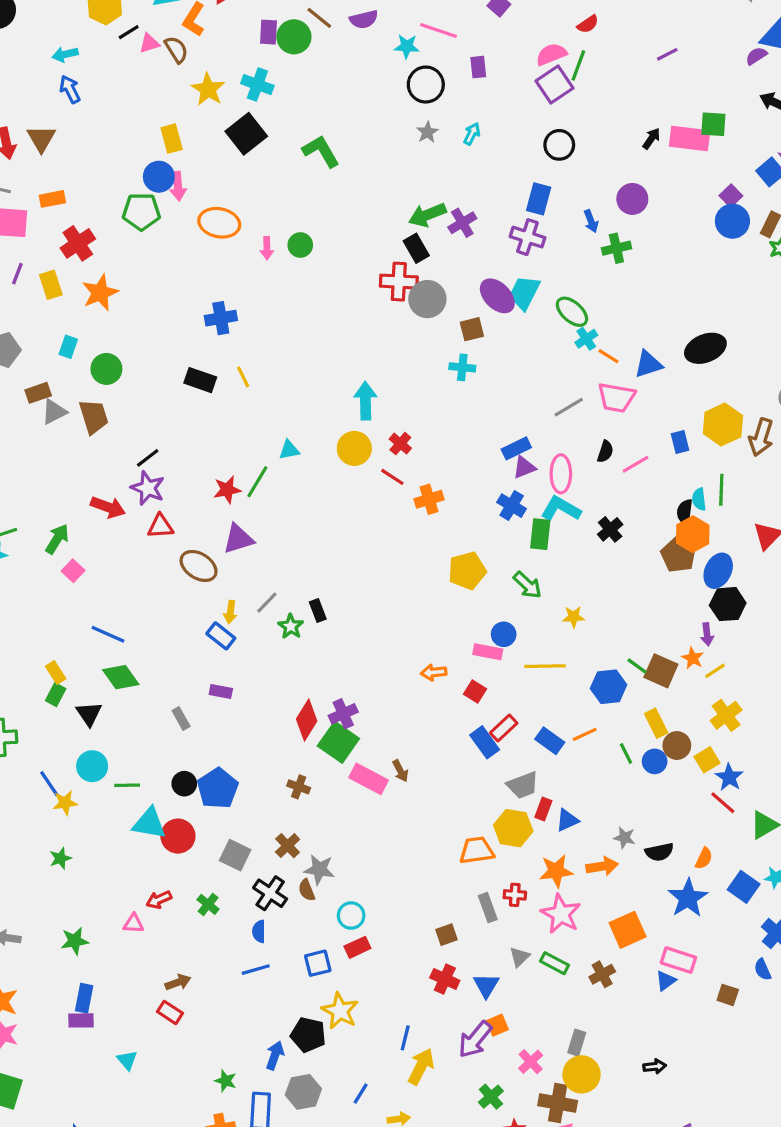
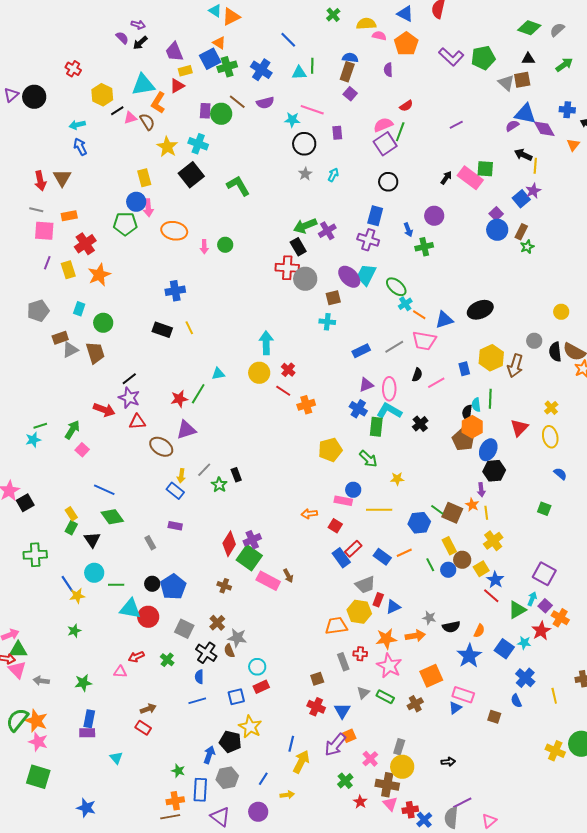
pink rectangle: (690, 139) -> (470, 178), turned 30
blue rectangle: (516, 448) -> (361, 351), moved
yellow line: (715, 671) -> (486, 513), turned -64

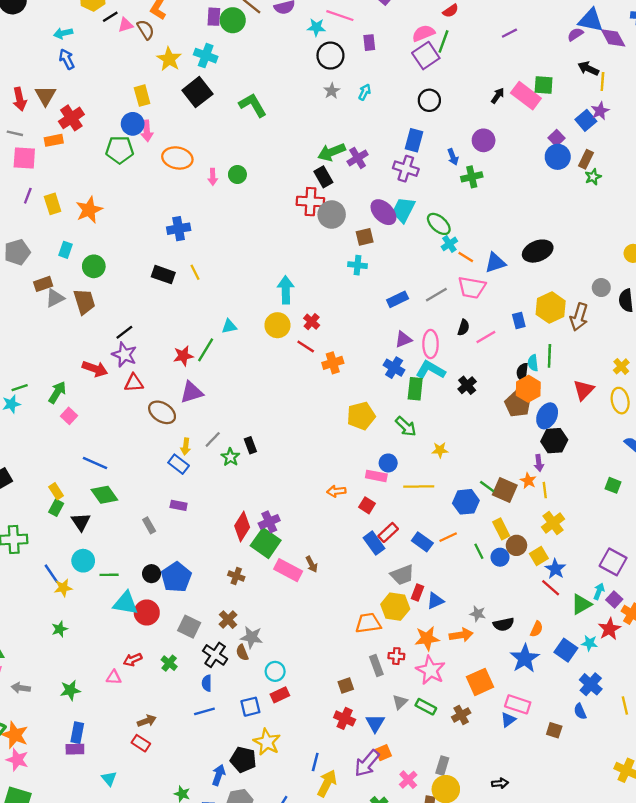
red cross: (85, 244) -> (71, 118), moved

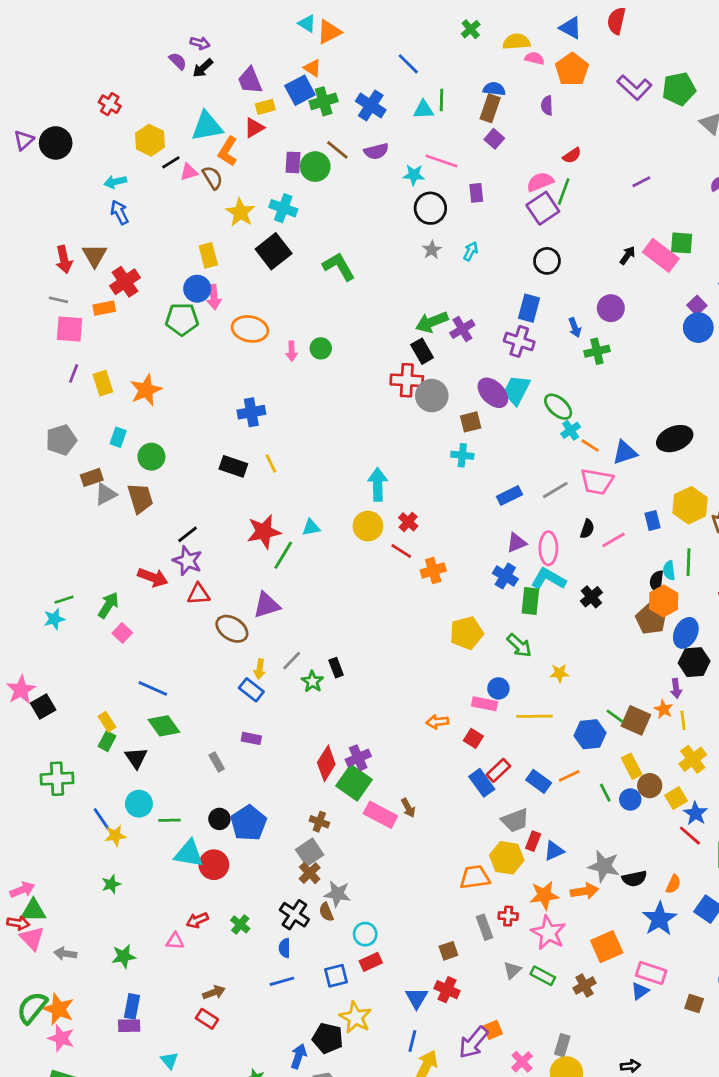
red star: (183, 356) -> (264, 532), moved, size x1.4
gray star: (478, 614) -> (604, 866), size x1.6
gray square: (189, 627) -> (310, 852), moved, turned 30
blue triangle: (375, 723) -> (417, 998), moved

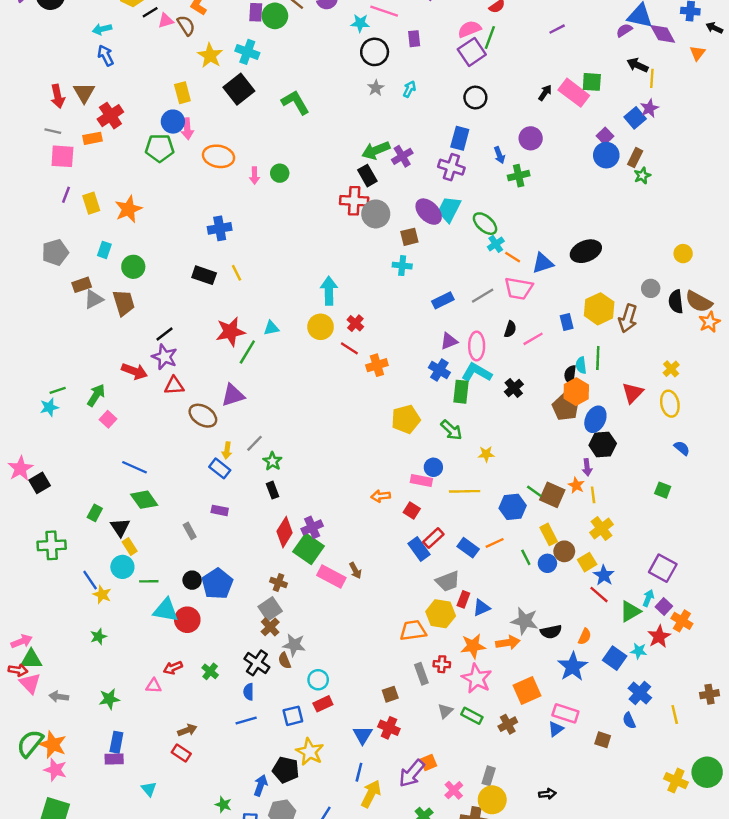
black rectangle: (336, 668) -> (273, 490), moved
yellow rectangle: (107, 722) -> (130, 547), moved
yellow star: (115, 836) -> (102, 595), turned 30

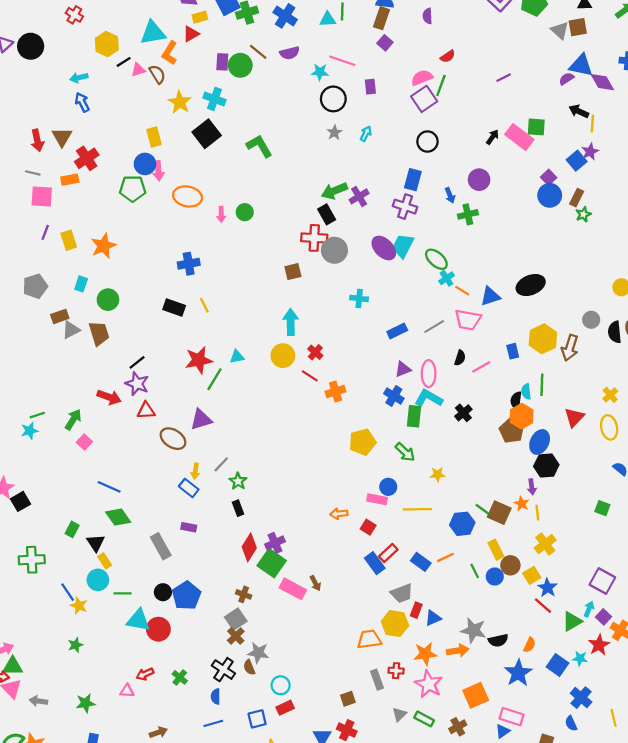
brown square: (409, 237) -> (293, 272), moved
gray rectangle: (190, 531) -> (161, 546), size x1.6

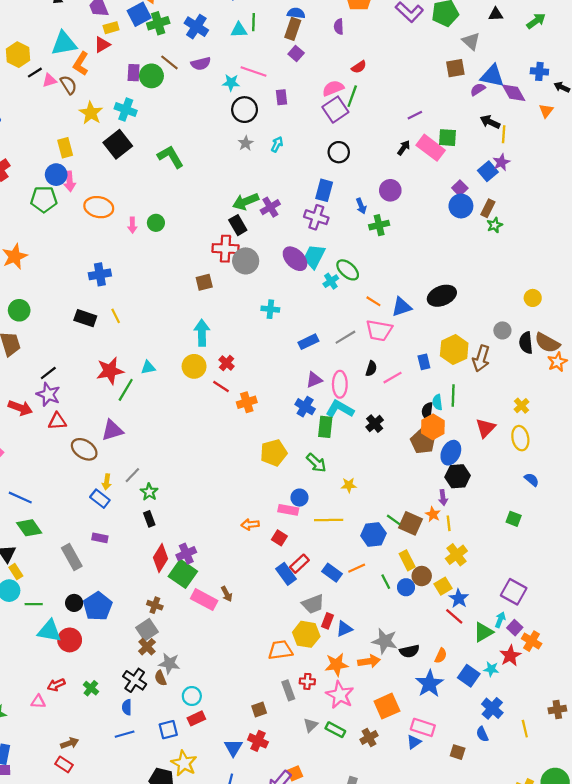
brown square: (578, 27) -> (455, 68), moved
purple line: (504, 78) -> (415, 115), moved
cyan cross: (447, 278) -> (331, 281), moved

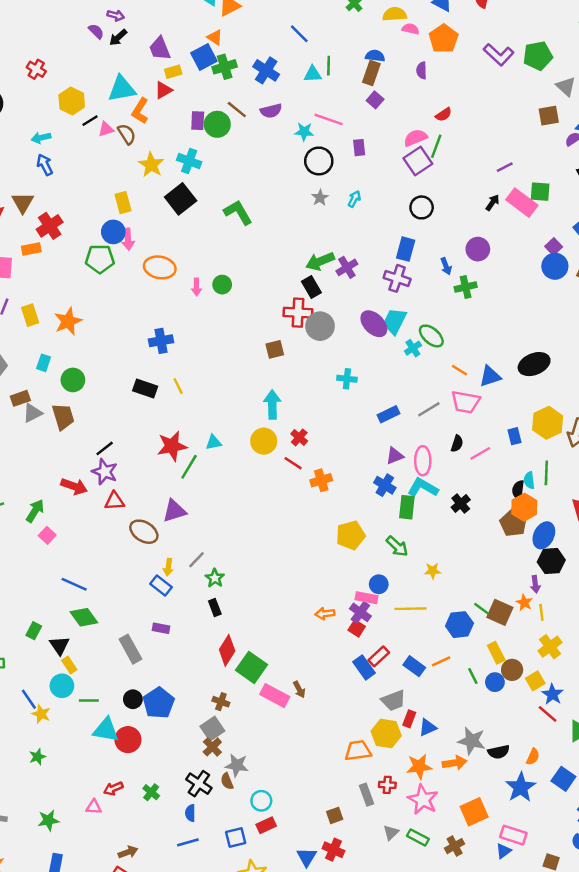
purple cross: (186, 554) -> (360, 612), moved, turned -30

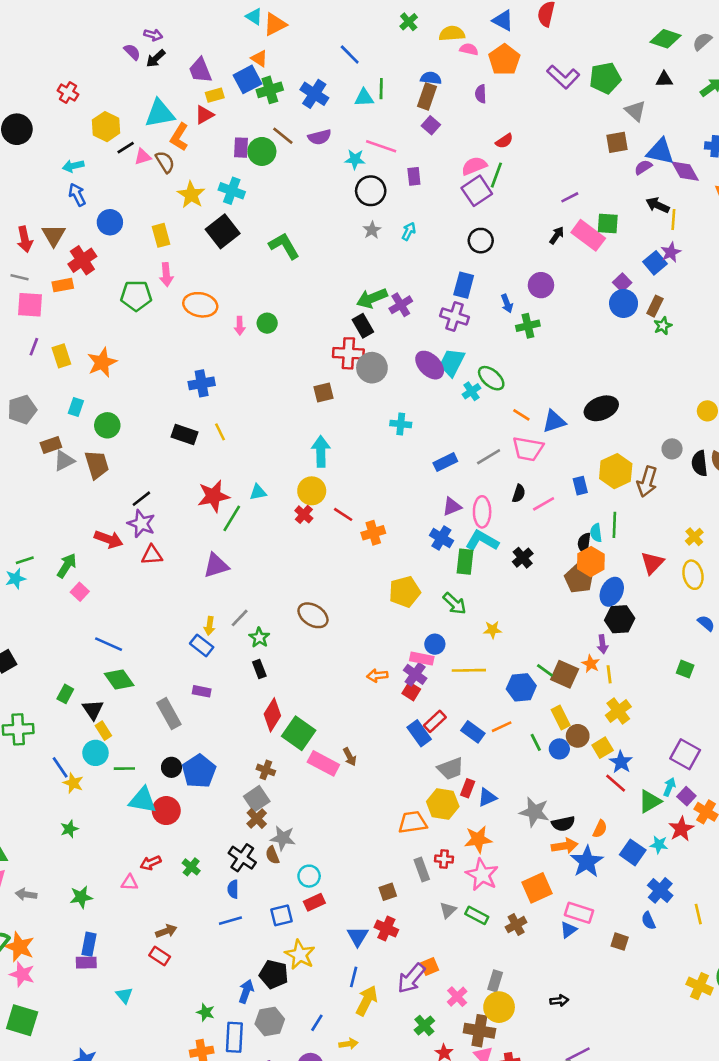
blue circle: (113, 232) -> (110, 222), moved
red cross: (299, 437) -> (304, 514), moved
brown ellipse: (144, 532) -> (313, 615), moved
orange arrow: (455, 763) -> (565, 846), moved

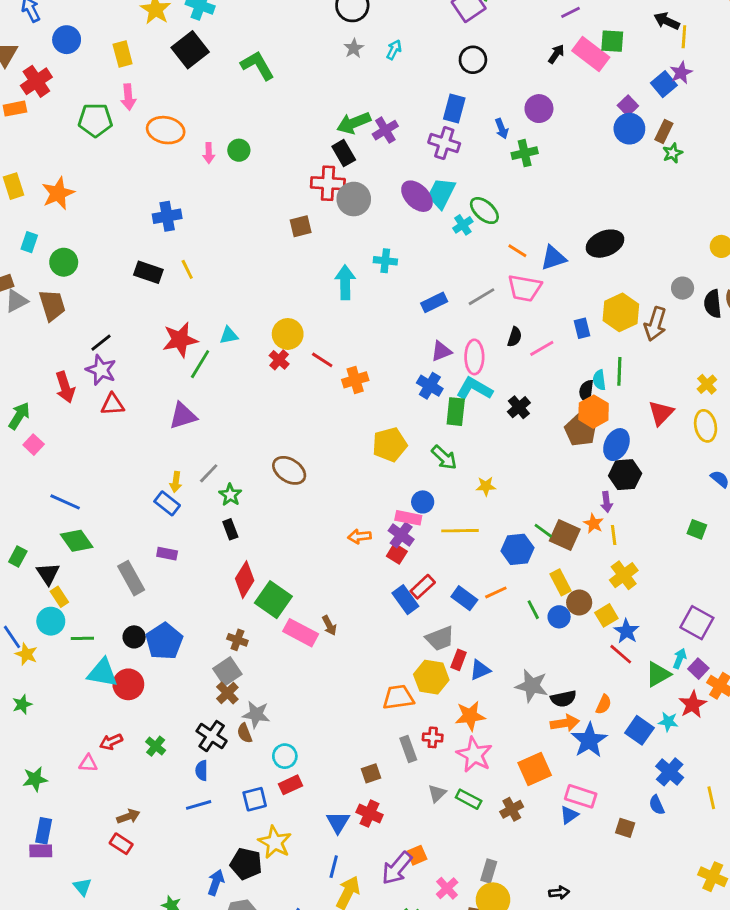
cyan arrow: (321, 452) -> (345, 282), moved
red arrow: (109, 539) -> (65, 387), turned 52

